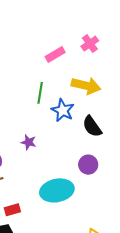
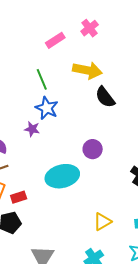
green line: (40, 93) -> (42, 79), turned -30
blue star: (63, 110) -> (47, 108), moved
black semicircle: (92, 126) -> (105, 97), moved

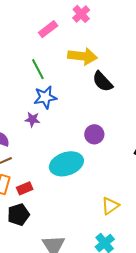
blue star: (47, 108) -> (45, 97), turned -30

